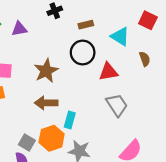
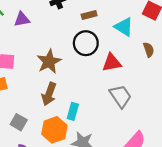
brown arrow: (46, 103) -> (49, 94), turned -70
gray square: (27, 142) -> (19, 122), moved

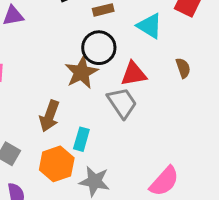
brown semicircle: (149, 50) -> (183, 68), moved
brown star: (49, 62) -> (81, 72), moved
gray trapezoid: (120, 96) -> (122, 103), moved

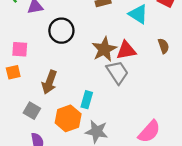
black circle: (99, 48) -> (61, 31), moved
brown star: (81, 72) -> (104, 49), moved
brown arrow: (49, 116) -> (49, 82), moved

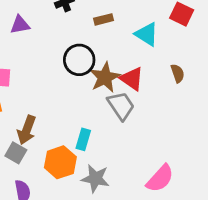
black circle: (61, 31) -> (79, 60), moved
red triangle: (126, 50) -> (132, 79), turned 45
brown arrow: (49, 82) -> (27, 130), moved

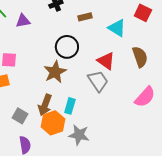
brown semicircle: (178, 73) -> (140, 57), size x1.5
brown star: (105, 77) -> (55, 72), moved
brown arrow: (27, 130) -> (45, 105), moved
pink semicircle: (160, 178) -> (145, 97), moved

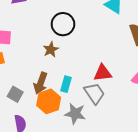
red triangle: (106, 61) -> (103, 73), moved, turned -42
brown star: (55, 72) -> (51, 50), size x0.7
gray trapezoid: (98, 81) -> (94, 93), moved

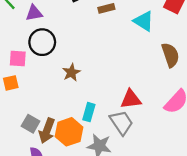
black circle: (63, 24) -> (42, 42), moved
brown arrow: (41, 83) -> (47, 131), moved

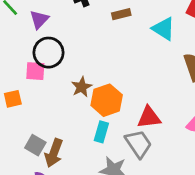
purple triangle: (34, 13) -> (39, 19), turned -36
pink square: (18, 58) -> (35, 71), moved
orange hexagon: (69, 132) -> (107, 100), moved

